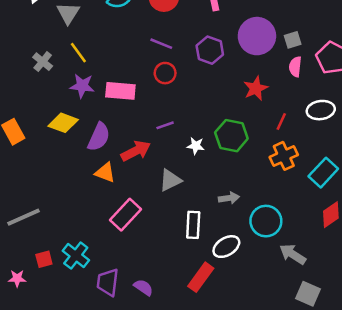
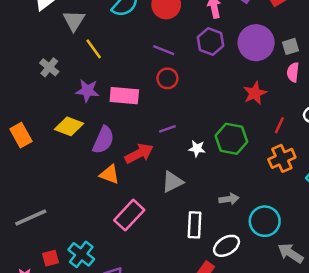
purple hexagon: (210, 50) -> (211, 41), moved
yellow line: (78, 53) -> (94, 49), moved

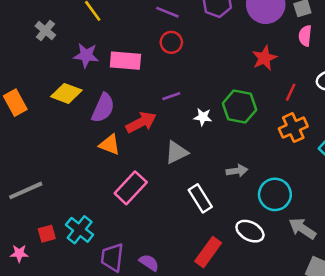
white rectangle: (195, 225) -> (200, 198), turned -35
white ellipse: (227, 246) -> (250, 231), moved, turned 60

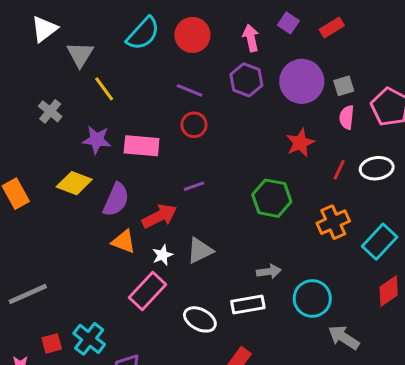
red line: (291, 92) -> (339, 170), moved
white star: (203, 117) -> (163, 255), moved, turned -30
white rectangle: (200, 198) -> (248, 304), moved, turned -68
white ellipse: (250, 231) -> (200, 319), moved

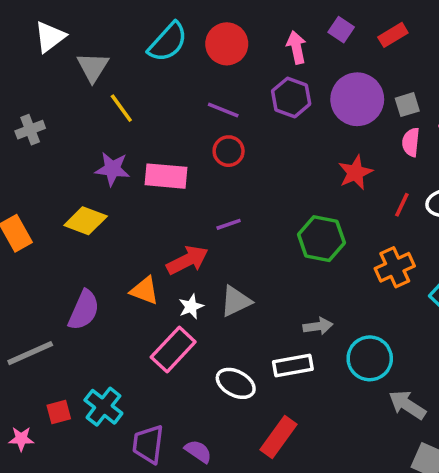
gray cross: (50, 111) -> (30, 130), moved, turned 30
purple semicircle: (116, 200) -> (84, 310), moved

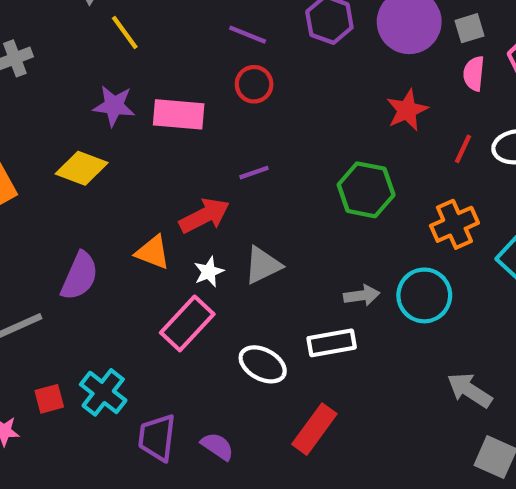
cyan circle: (370, 358) -> (424, 295), moved

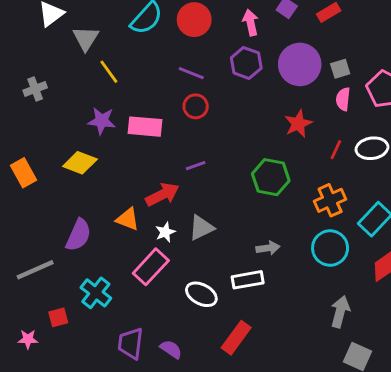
cyan circle: (424, 295) -> (330, 248), moved
gray arrow: (470, 390) -> (340, 312), turned 72
cyan cross: (103, 392) -> (96, 293), moved

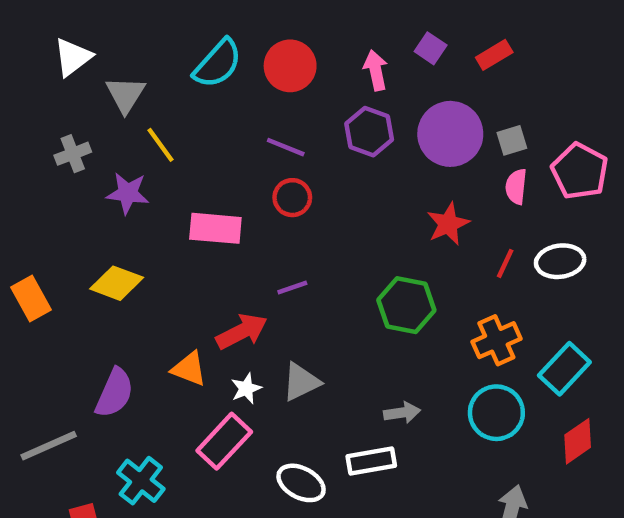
gray cross: (35, 89) -> (73, 154), moved
purple star: (102, 121) -> (128, 193), moved

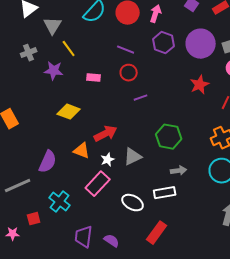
pink arrow: (376, 70) -> (156, 14), moved, turned 30
pink rectangle: (215, 228) -> (94, 78), moved, size x0.6
yellow diamond: (117, 283) -> (69, 112), moved
purple line: (292, 288) -> (141, 98), moved
green hexagon: (406, 305) -> (169, 137), moved

